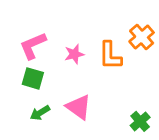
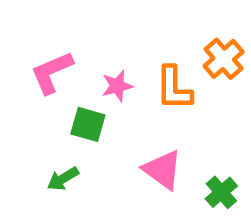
green square: (33, 78) -> (88, 124), moved
pink triangle: (79, 107) -> (163, 170), moved

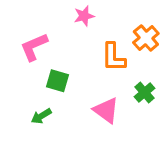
pink star: (117, 86) -> (84, 16), moved
green cross: (221, 192) -> (144, 93), moved

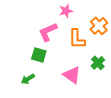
pink star: (84, 16) -> (66, 11), moved
pink L-shape: (34, 47) -> (48, 32), moved

